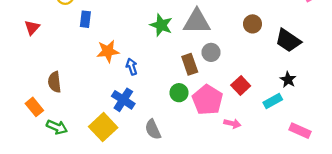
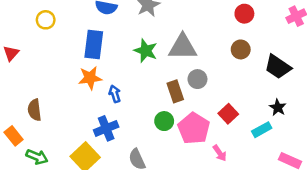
blue rectangle: (85, 19) -> (94, 45), moved, size x1.6
blue cross: (123, 100) -> (106, 128), turned 35
pink arrow: (232, 124) -> (220, 153), turned 42

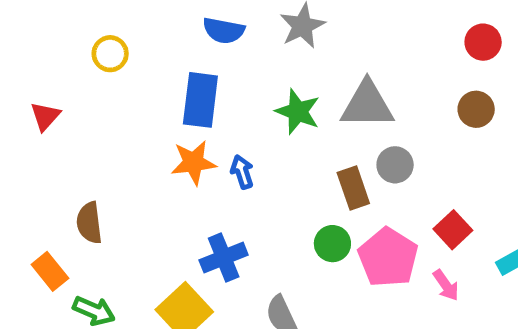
blue arrow: (115, 94) -> (242, 172), moved
pink arrow: (220, 153) -> (446, 285), moved

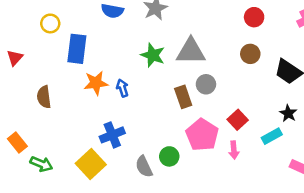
blue rectangle: (200, 100) -> (77, 49), moved
brown semicircle: (89, 223) -> (44, 97), moved
green circle: (332, 244) -> (169, 156), moved
pink arrow: (446, 285) -> (234, 150), turned 30

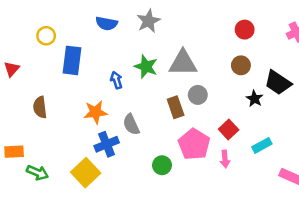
orange star: (96, 83) -> (95, 112), moved
blue arrow: (122, 88) -> (116, 80), moved
black star: (288, 113) -> (254, 99), moved
orange rectangle: (17, 142) -> (14, 152), turned -54
gray semicircle: (144, 167) -> (131, 125), moved

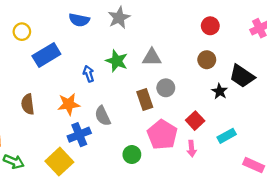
blue rectangle: (72, 60) -> (46, 55), turned 52
gray triangle: (183, 63) -> (152, 57), size x0.7
brown semicircle: (40, 107) -> (28, 104), moved

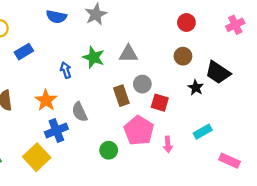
blue rectangle: (46, 55) -> (24, 52), size x0.7
orange star: (69, 104) -> (46, 100), turned -30
red square: (195, 121) -> (160, 103), moved, turned -30

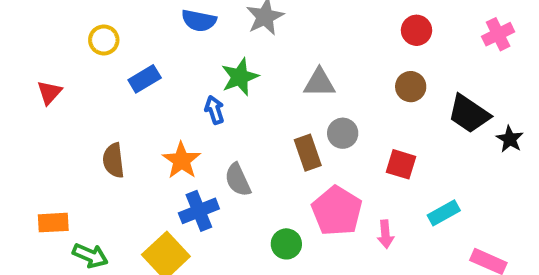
green star: (94, 57) -> (240, 77), moved, turned 30
black star: (196, 88) -> (510, 139), moved
red square: (160, 103) -> (401, 164), moved

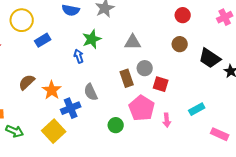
yellow circle: (104, 40) -> (22, 20), size x1.5
brown semicircle: (113, 160) -> (27, 82), turned 54
orange star: (181, 160) -> (52, 90), moved
red square: (401, 164) -> (161, 84), moved

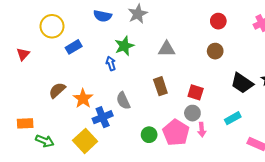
black trapezoid: (210, 58) -> (242, 83), moved
gray circle: (145, 68) -> (192, 113), moved
pink pentagon: (142, 108) -> (176, 133), moved

